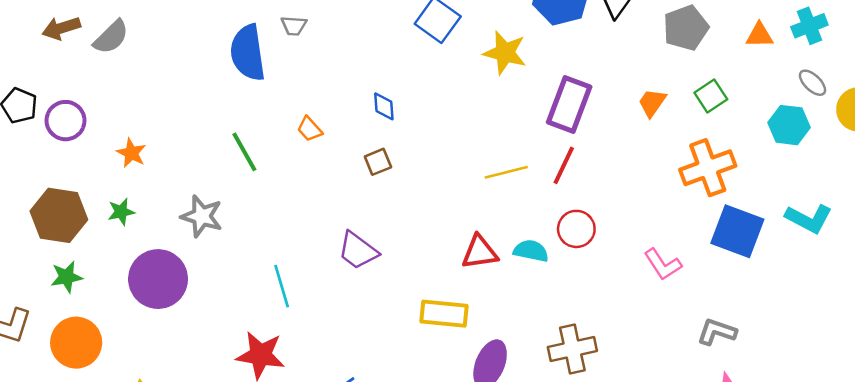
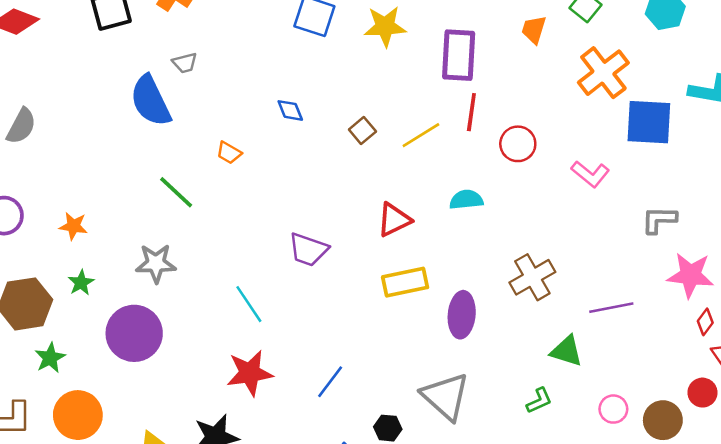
brown square: (378, 162) -> (362, 130), moved
red circle: (576, 229) -> (518, 144), moved
red triangle: (480, 252) -> (394, 220), moved

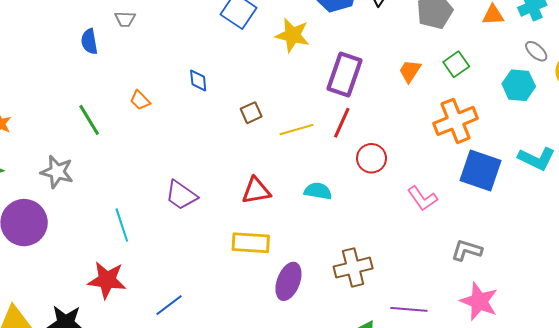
blue semicircle: (151, 101) -> (89, 42), size x0.6

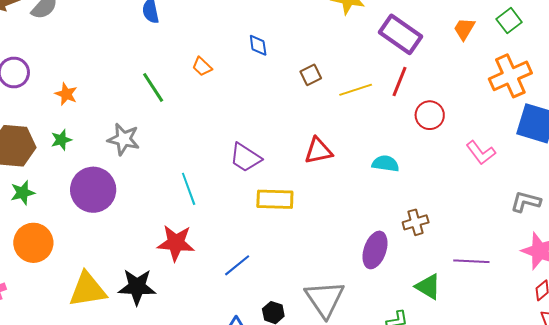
purple rectangle: (344, 74) -> (401, 34), turned -72
cyan semicircle: (318, 191) -> (385, 164), moved
yellow rectangle: (251, 243) -> (275, 199), moved
brown cross: (353, 268) -> (416, 222), size x0.7
purple ellipse: (288, 281) -> (375, 250), moved

